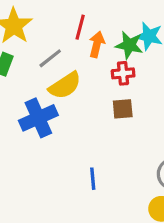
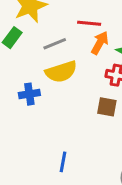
red line: (80, 27) -> (89, 23), turned 65
blue cross: (38, 118) -> (29, 94), size x0.6

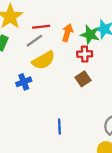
red line: (89, 23) -> (41, 27), moved
brown square: (107, 107) -> (83, 79), turned -32

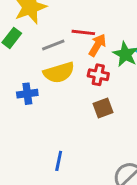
red line: (41, 27) -> (83, 32), moved
red cross: (85, 54) -> (98, 75), moved

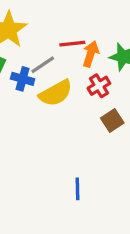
red cross: (98, 75) -> (99, 86), turned -30
blue cross: (27, 94) -> (23, 79), moved, turned 36

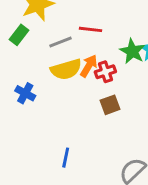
orange arrow: (91, 54) -> (89, 66), moved
blue cross: (23, 79) -> (25, 93), moved

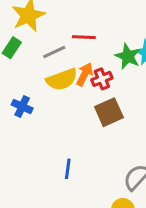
brown square: (110, 105) -> (109, 112), size x1.4

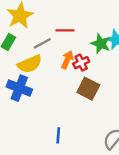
yellow semicircle: (62, 79) -> (30, 64), moved
blue cross: (22, 107) -> (19, 88), size x1.5
brown square: (109, 112) -> (88, 89), turned -35

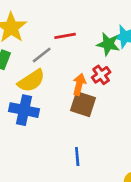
orange arrow: (67, 60) -> (79, 84), moved
red cross: (81, 63) -> (101, 75), moved
brown square: (88, 89) -> (83, 104), moved

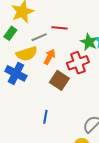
red cross: (101, 75) -> (78, 63), size x1.5
orange arrow: (79, 84) -> (50, 57), moved

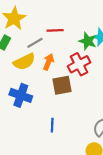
blue cross: (16, 73) -> (21, 95), moved
brown square: (59, 80) -> (62, 85), turned -36

